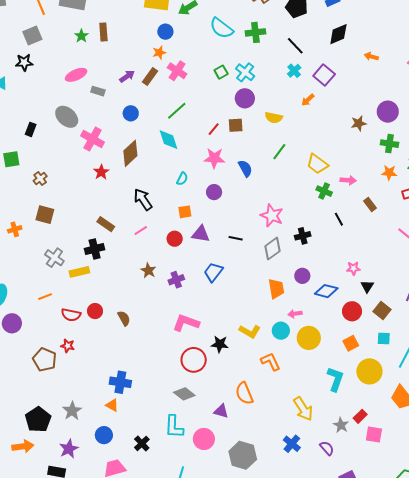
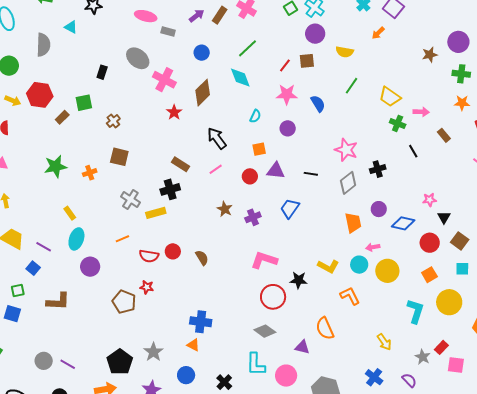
pink ellipse: (76, 75) -> (146, 16), turned 40
yellow arrow: (303, 409) -> (384, 342), size x0.7

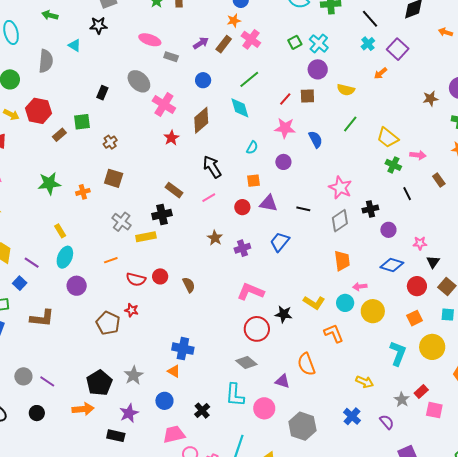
purple circle: (379, 209) -> (388, 230), moved
yellow arrow: (384, 342) -> (365, 382), turned -36

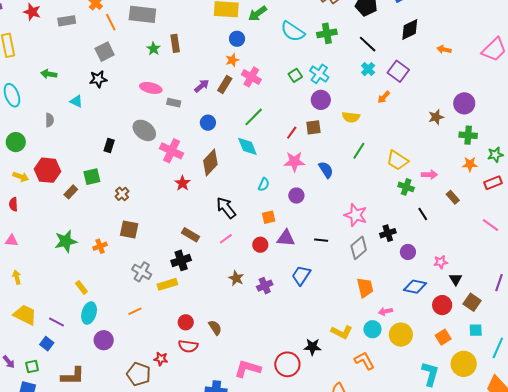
gray semicircle: (46, 61) -> (50, 120), size x0.6
red semicircle: (136, 279) -> (188, 346), moved
pink L-shape: (251, 292) -> (248, 369), moved

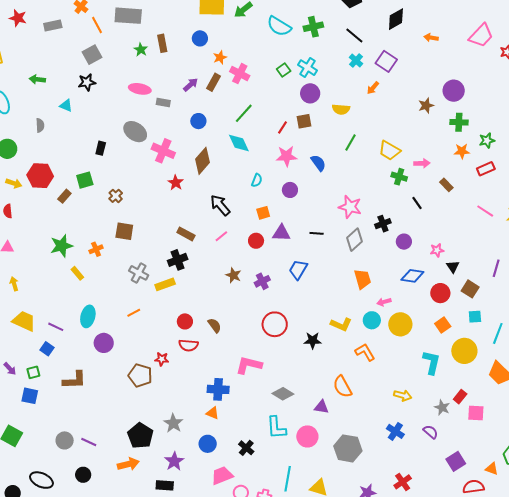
blue circle: (237, 39) -> (200, 38), moved
yellow rectangle: (81, 287) -> (77, 273), moved
red circle: (287, 364) -> (275, 324), moved

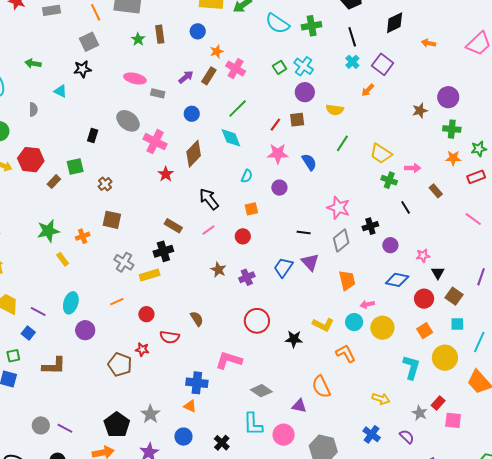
black line: (354, 36) -> (352, 37), turned 30
purple triangle: (281, 233) -> (310, 262), moved, turned 42
red circle: (185, 321) -> (146, 314), moved

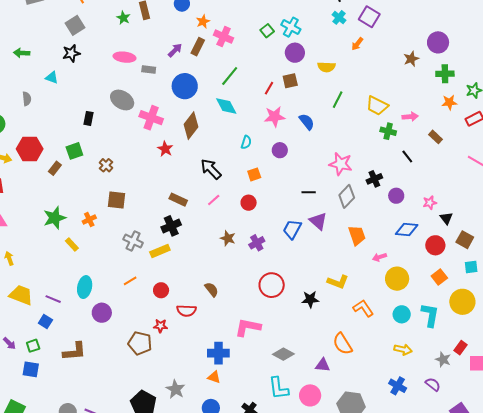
blue circle: (192, 114) -> (185, 86), size x1.6
cyan circle: (354, 322) -> (402, 314), moved

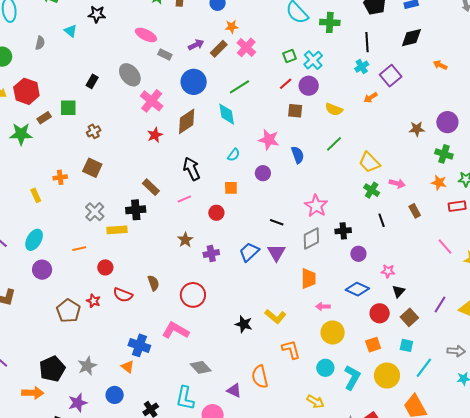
red line: (269, 88) -> (286, 84), moved
green star: (55, 218) -> (21, 134), moved
red circle: (272, 285) -> (193, 295), moved

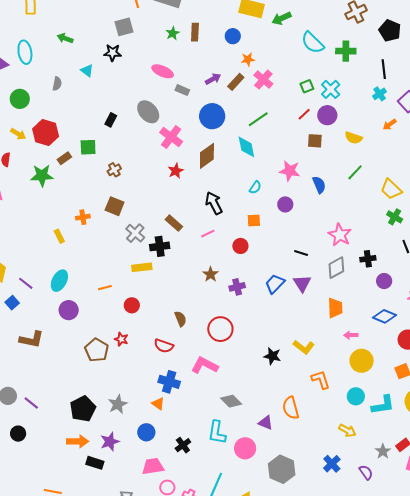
gray cross: (95, 212) -> (135, 233), moved
red semicircle: (123, 295) -> (164, 346), moved
cyan L-shape: (352, 378) -> (383, 405), turned 55
orange arrow: (33, 393) -> (78, 441), moved

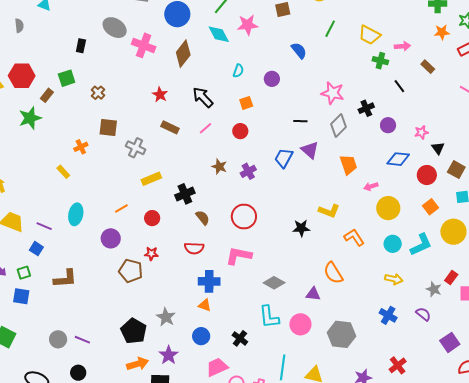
red star: (176, 171) -> (160, 95), moved
pink star: (290, 171) -> (248, 25), moved
black cross: (160, 246) -> (185, 194), moved
purple circle: (69, 310) -> (111, 238), moved

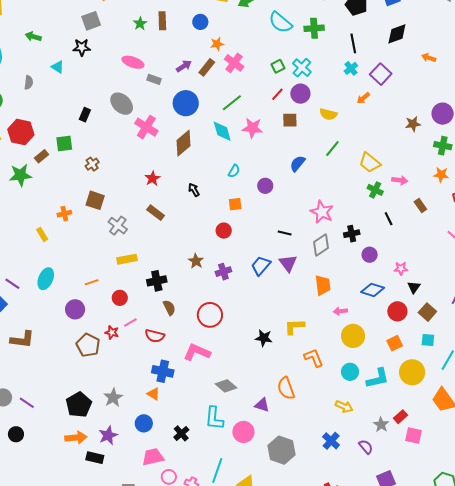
blue semicircle: (299, 51) -> (298, 164), turned -114
black arrow: (203, 97) -> (194, 190), size x0.6
pink line: (205, 128) -> (130, 322), moved
yellow L-shape: (329, 211) -> (294, 327), turned 145

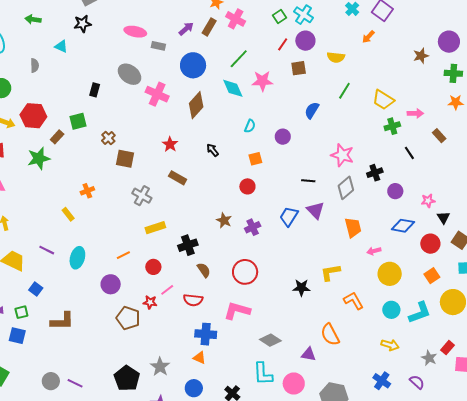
green cross: (375, 190) -> (392, 126), turned -35
brown square: (95, 200) -> (125, 159), moved
purple line: (12, 284) -> (47, 250), moved

